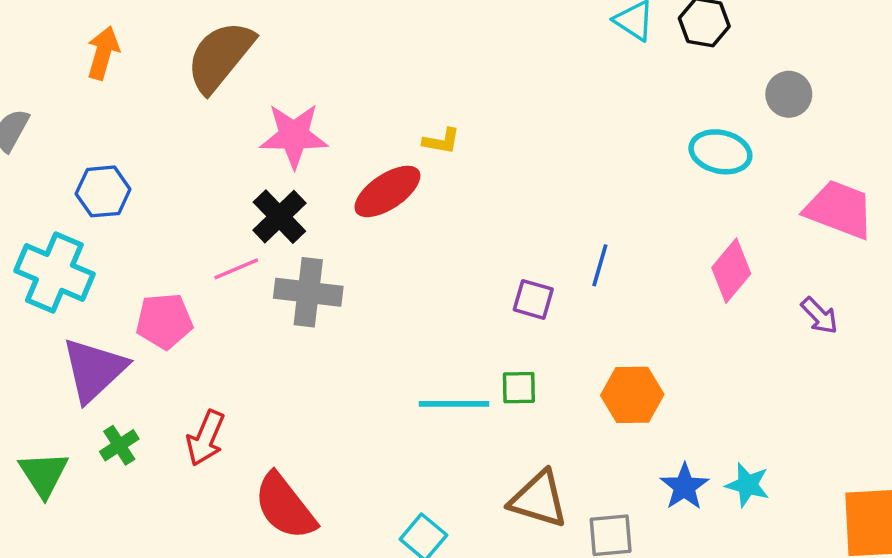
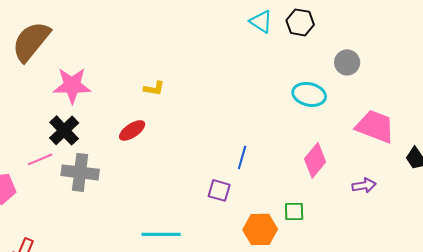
red ellipse: (387, 191) -> (132, 130), moved, size x0.7
purple square: (533, 299) -> (219, 190), moved
purple arrow: (819, 316) -> (364, 185), turned -55
green square: (519, 388) -> (294, 211), moved

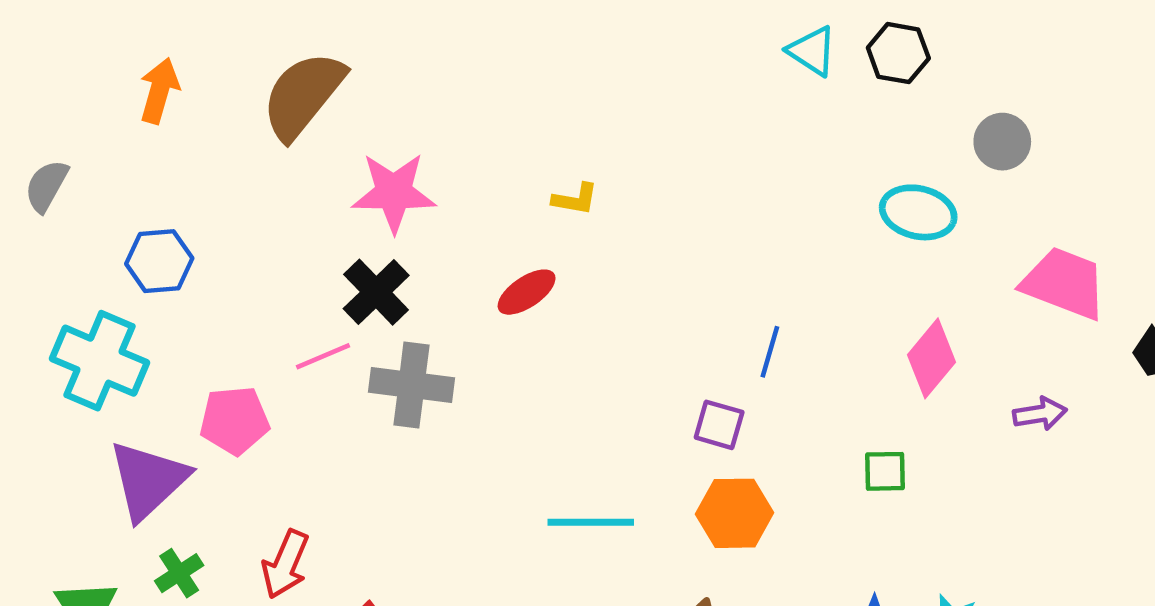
orange hexagon: (260, 229) -> (735, 513), moved

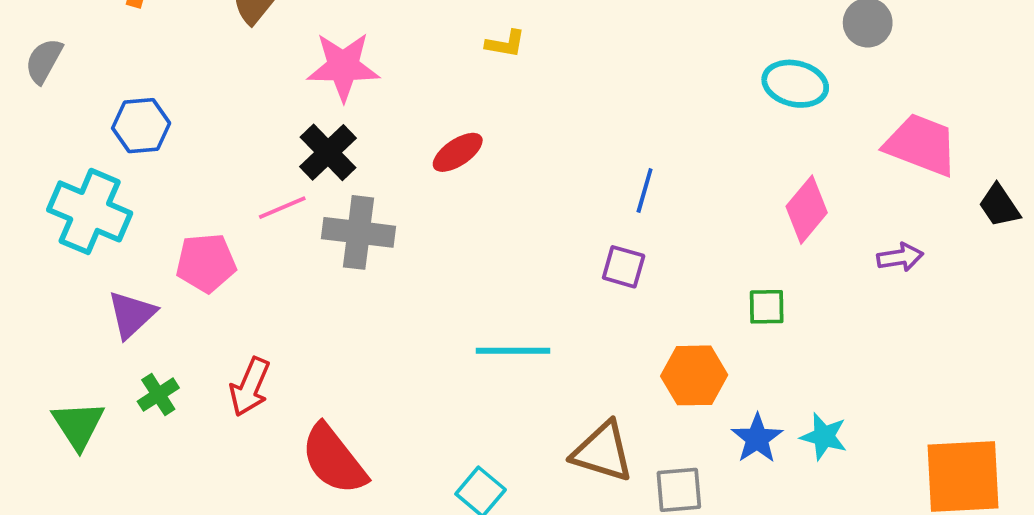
yellow L-shape: (575, 199) -> (505, 44), moved
blue line: (770, 352) -> (645, 190), moved
purple triangle: (148, 480) -> (132, 314), size x0.7
orange hexagon: (735, 513) -> (694, 375), moved

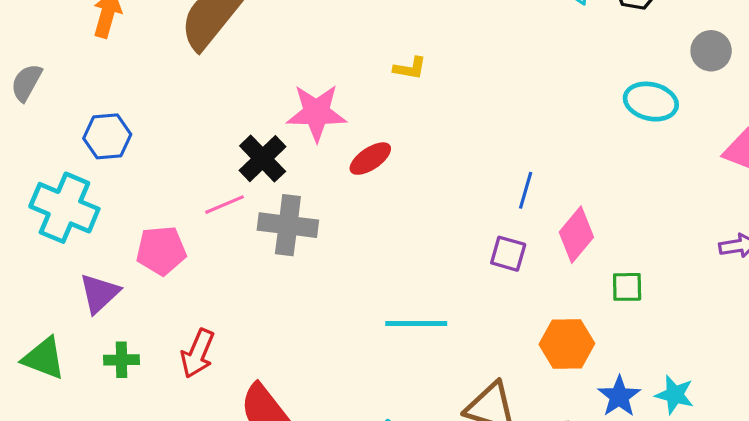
pink star: (343, 67) -> (316, 113), moved
pink diamond: (807, 210) -> (576, 235), moved
green cross: (158, 395) -> (122, 360), turned 32
green triangle: (78, 425) -> (44, 358), moved, turned -36

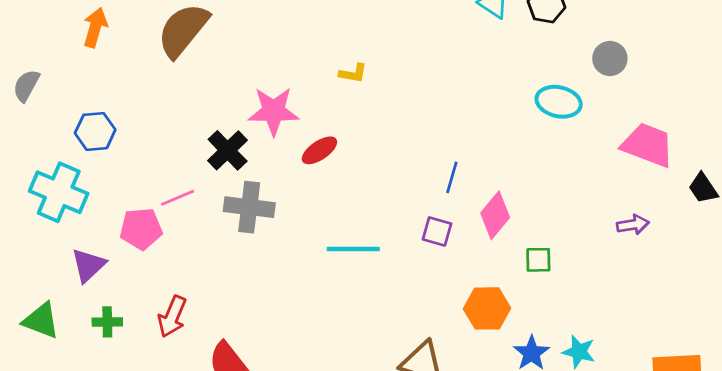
pink line: (225, 205) -> (178, 198), moved
cyan line: (416, 323) -> (353, 249), moved

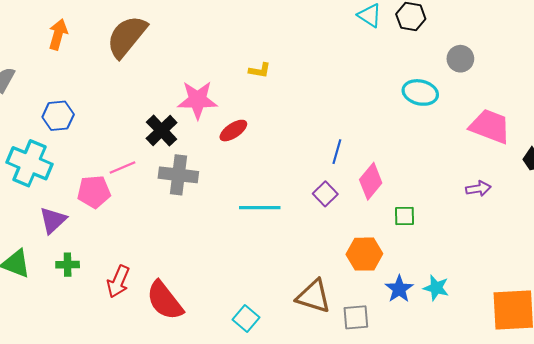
purple square: (437, 231) -> (325, 194), turned 30
red arrow: (172, 317) -> (118, 282), moved

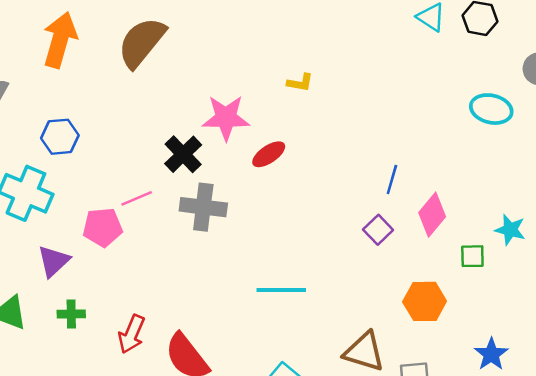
orange arrow: (58, 34) -> (60, 40), size x1.5
cyan line: (260, 208) -> (281, 290), moved
cyan star: (436, 288) -> (510, 230), moved
blue star: (399, 289) -> (491, 354), moved

